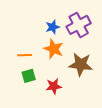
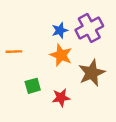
orange line: (25, 55) -> (14, 52), moved
brown star: (81, 64) -> (92, 73), turned -30

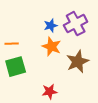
green square: (33, 86) -> (16, 67), moved, size x1.5
red star: (61, 98) -> (50, 92), moved

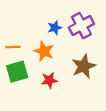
orange star: (52, 47) -> (44, 51), moved
red star: (50, 92) -> (49, 80), moved

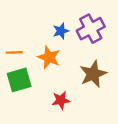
red star: (49, 80) -> (61, 100), moved

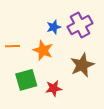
green square: (19, 80) -> (26, 80), moved

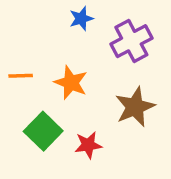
blue star: (54, 27) -> (81, 19), moved
green square: (26, 80) -> (43, 131), turned -30

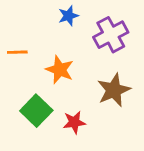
orange line: (21, 76) -> (17, 52), moved

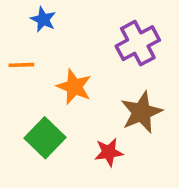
blue star: (68, 16) -> (43, 19), moved, turned -30
red star: (74, 122) -> (109, 152), moved

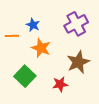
blue star: (43, 19) -> (33, 25), moved

